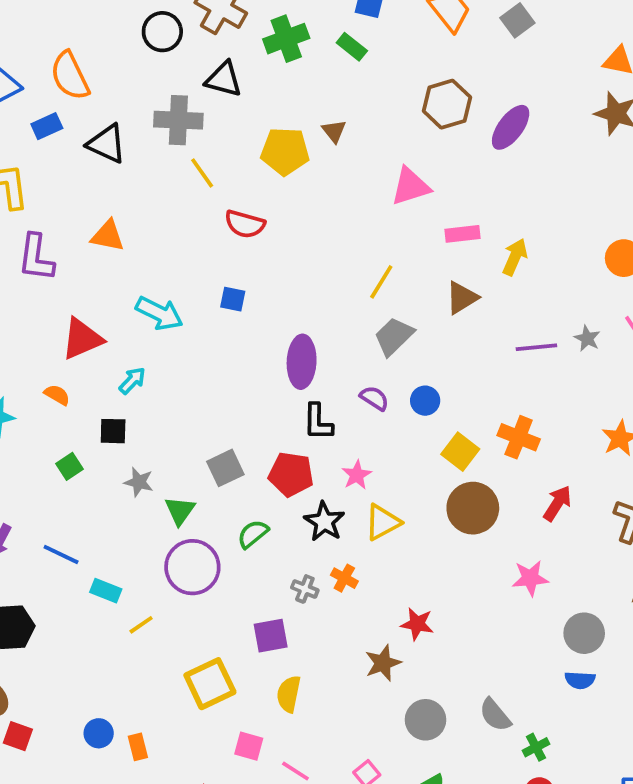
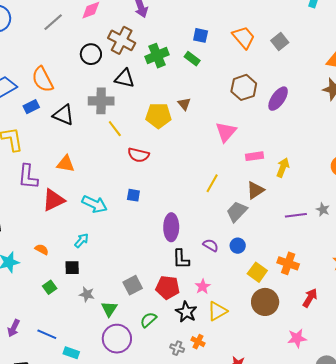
pink triangle: (410, 186) -> (226, 132), turned -30
gray trapezoid: (394, 336) -> (237, 212), moved
red triangle: (82, 339) -> (53, 200), moved

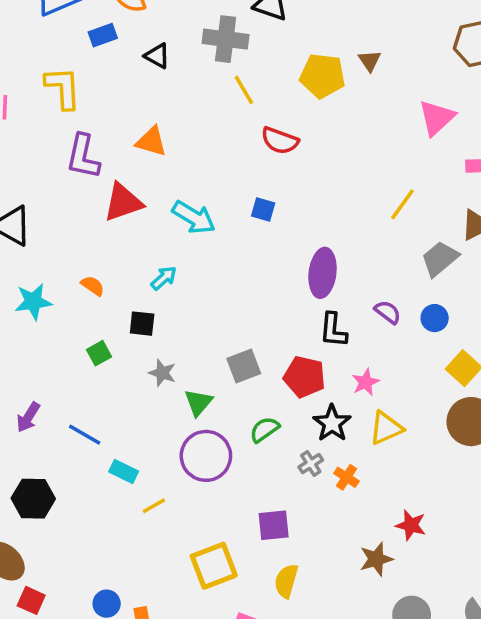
black triangle: (63, 115) -> (157, 56), size x0.7
gray cross: (177, 348) -> (311, 464), moved, turned 32

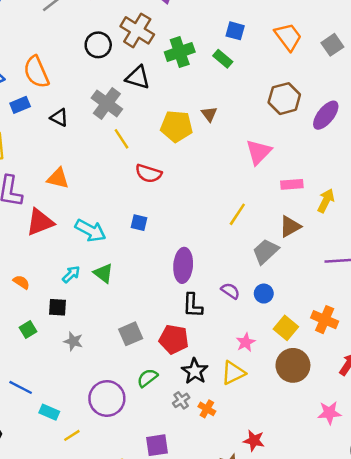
gray cross: (226, 39) -> (107, 103), turned 32
pink star: (366, 382) -> (246, 342), moved
green triangle: (198, 402) -> (103, 273), moved, turned -30

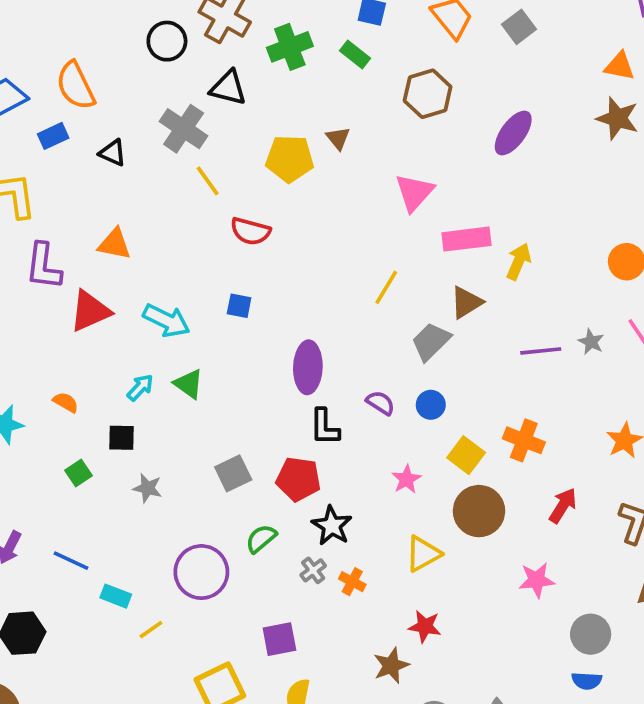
brown hexagon: (284, 99) -> (428, 94), moved
pink rectangle: (292, 184) -> (466, 239), size x1.4
yellow triangle: (233, 373) -> (423, 554), moved

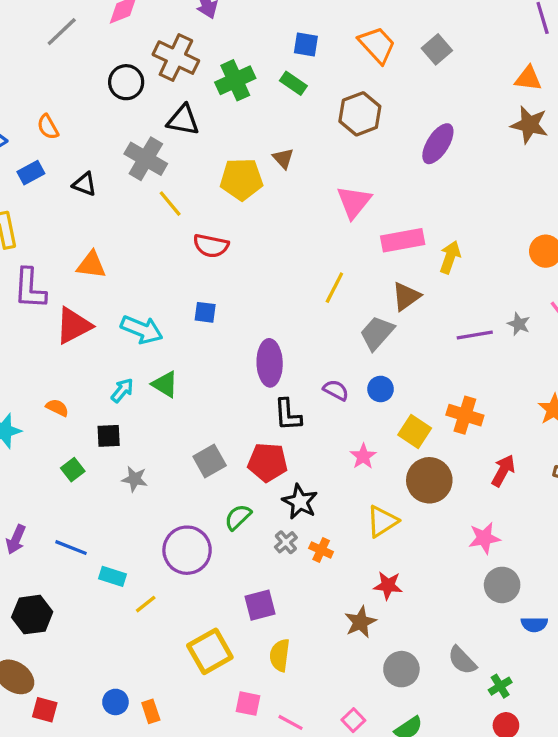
orange semicircle: (76, 86) -> (48, 127), size x0.6
gray circle: (591, 634) -> (502, 585), moved

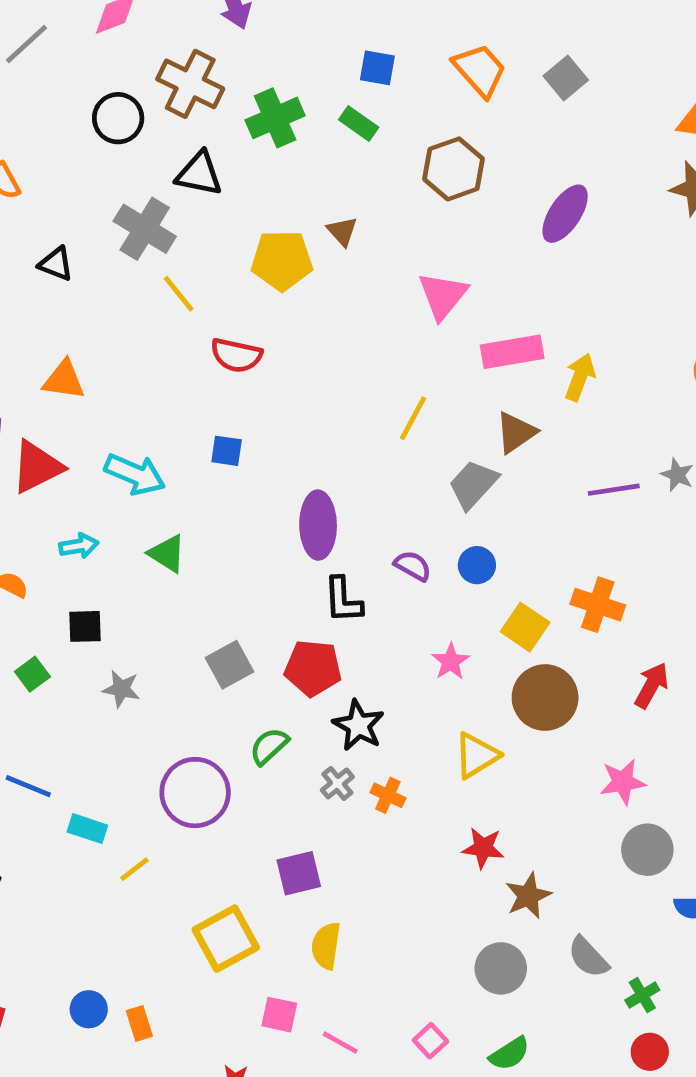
cyan arrow: (122, 390) -> (79, 546), moved, turned 40
brown star: (360, 622) -> (528, 896), moved

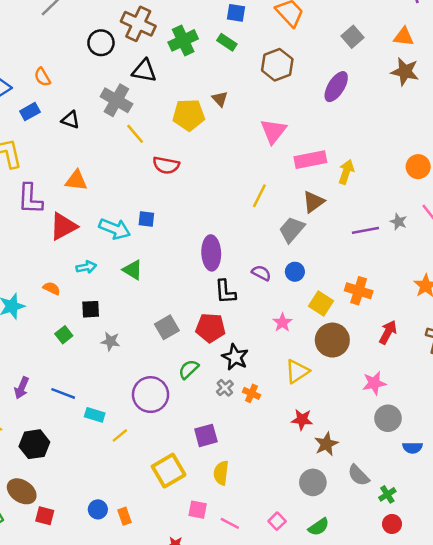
gray square: (566, 78) -> (352, 37), moved
blue square: (227, 451) -> (146, 219), moved

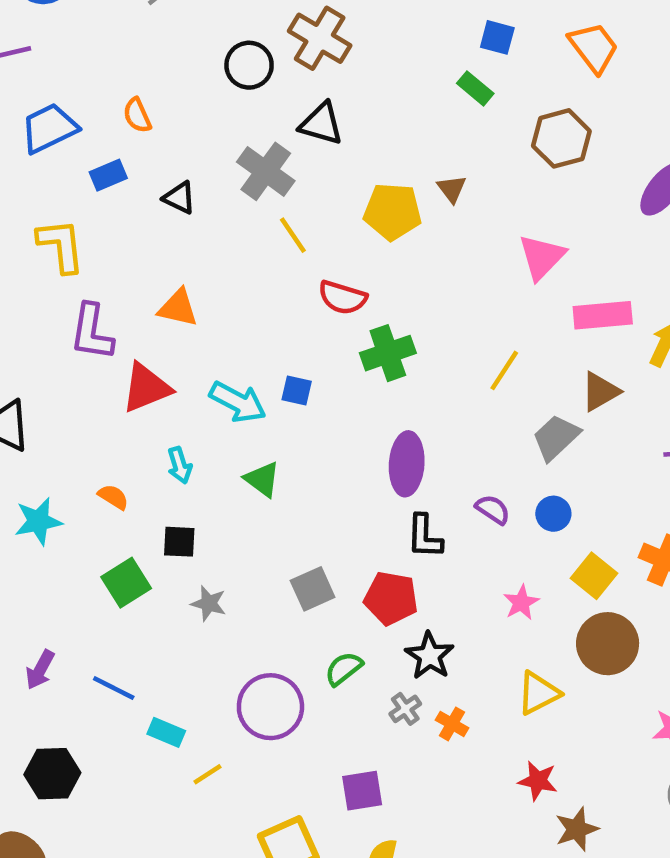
green cross: (183, 40) -> (388, 353), moved
cyan arrow: (86, 267) -> (180, 465), turned 78
green square: (64, 335) -> (126, 583), size x1.5

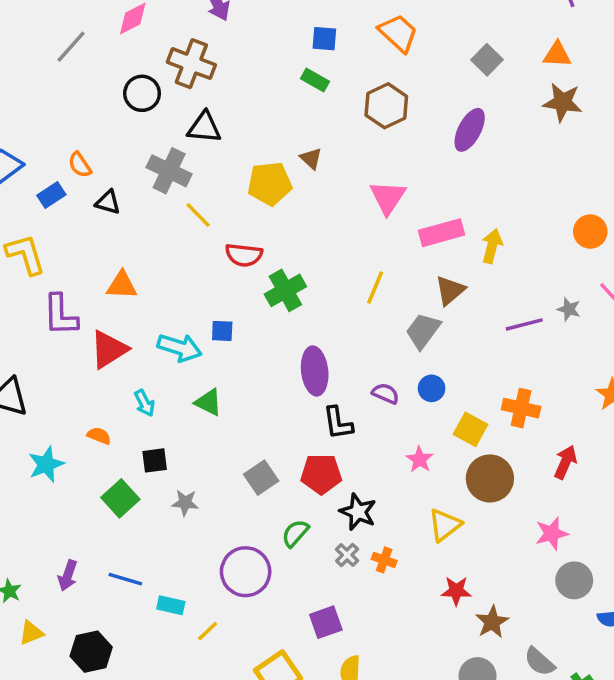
orange semicircle: (137, 115) -> (80, 165), moved

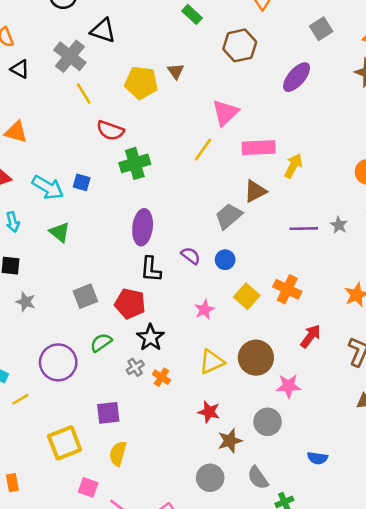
yellow line: (375, 288) -> (203, 150), moved
brown circle: (490, 478) -> (256, 358), moved
gray circle: (574, 580) -> (268, 422), moved

